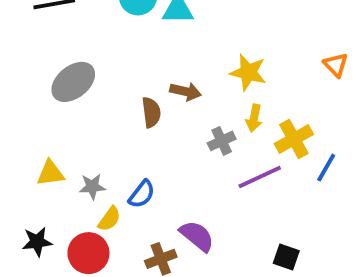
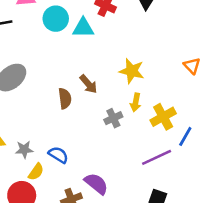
brown arrow: (185, 91) -> (88, 84), turned 36
purple line: (260, 177) -> (157, 157), moved
blue semicircle: (142, 194) -> (58, 155), turned -96

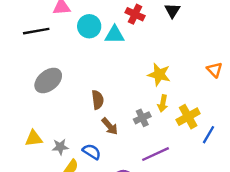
brown arrow: (88, 84) -> (110, 126), moved
purple line: (157, 157) -> (155, 154), moved

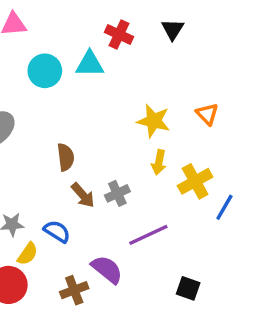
cyan circle: (89, 26) -> (45, 71), moved
orange triangle: (215, 70) -> (207, 114), moved
gray cross: (142, 118) -> (117, 193), moved

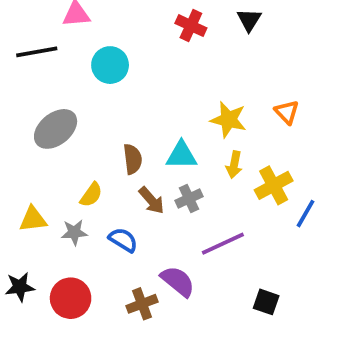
cyan triangle: (90, 64) -> (181, 155), moved
yellow semicircle: (28, 254) -> (91, 195), moved

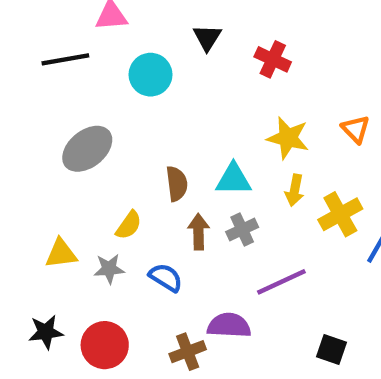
black triangle: (249, 20) -> (207, 38), moved
red cross: (191, 26) -> (273, 59), moved
brown arrow: (151, 200) -> (199, 232), turned -140
purple semicircle: (178, 281) -> (229, 325), turned -36

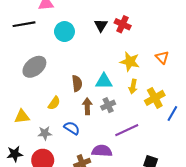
black triangle: (207, 38) -> (101, 25), moved
gray star: (109, 269) -> (45, 133), moved

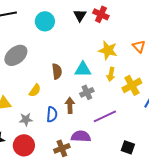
brown arrow: (87, 106) -> (70, 105), moved
blue semicircle: (72, 128) -> (52, 114), turned 63

